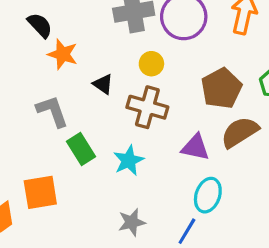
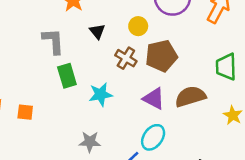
brown pentagon: (221, 88) -> (161, 56), moved
brown cross: (147, 107) -> (126, 58), size x0.7
orange square: (40, 192) -> (25, 112), moved, size x0.6

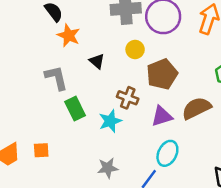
brown cross: (126, 58) -> (128, 98), moved
purple triangle: (154, 99) -> (162, 116), turned -35

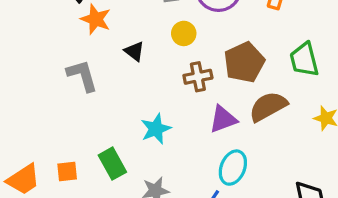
brown pentagon: (162, 74) -> (244, 62), moved
brown cross: (128, 98) -> (198, 77), moved, turned -30
green rectangle: (75, 109) -> (112, 164), moved

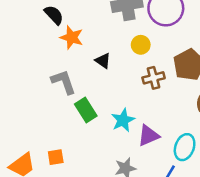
purple triangle: (223, 119) -> (148, 136), moved
green rectangle: (112, 164) -> (86, 110), moved

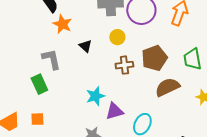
green rectangle: (86, 110) -> (39, 84), moved

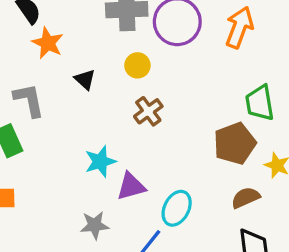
brown pentagon: (154, 58) -> (235, 144), moved
brown cross: (124, 65) -> (148, 111), turned -30
brown semicircle: (167, 87) -> (245, 198), moved, size x0.7

